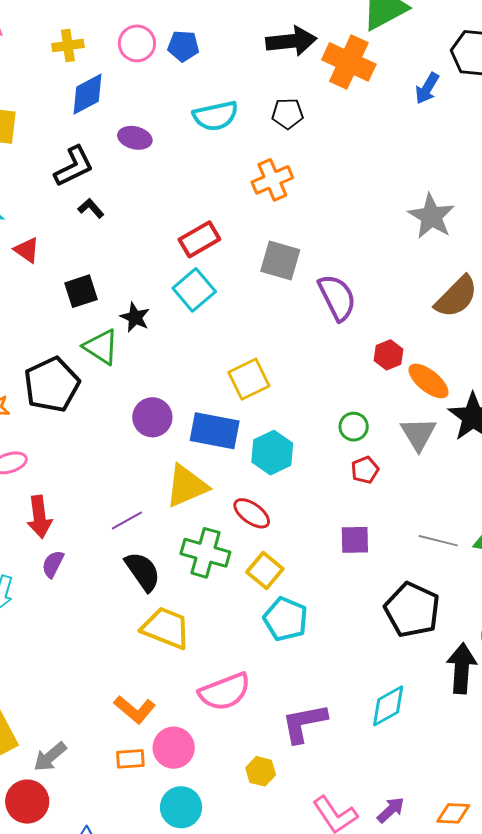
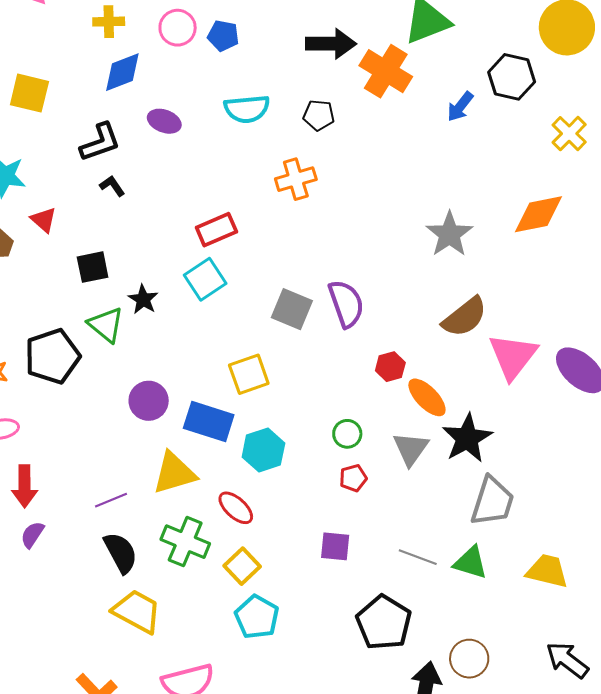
gray square: (280, 261) -> (292, 309), moved

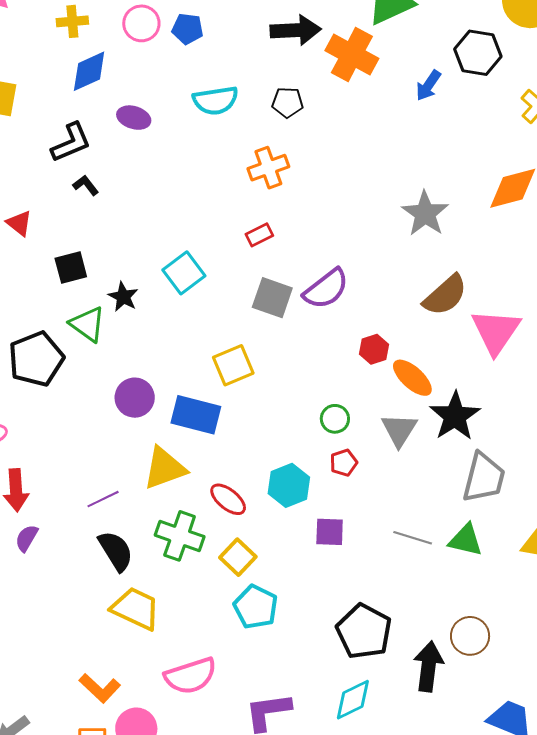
red rectangle: (216, 230) -> (259, 235), moved, size x0.7
purple semicircle: (346, 304) -> (326, 289), turned 75
cyan hexagon: (263, 450) -> (289, 485), moved
black pentagon: (384, 623) -> (364, 631), moved

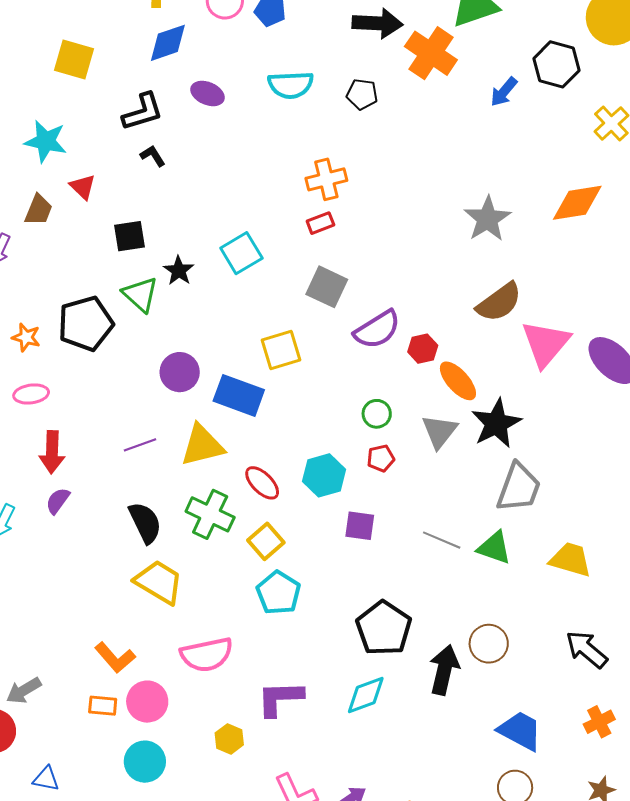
orange cross: (268, 168) -> (326, 179), moved
purple semicircle: (326, 289) -> (377, 329), moved
purple line: (103, 499) -> (140, 445), moved

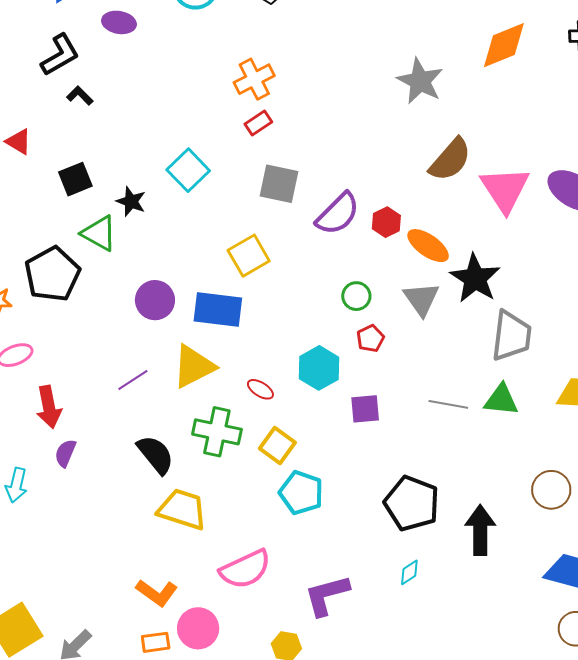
red ellipse: (262, 483) -> (260, 389), size x0.7
brown circle: (489, 644) -> (551, 490), moved
cyan diamond: (366, 695) -> (409, 572), size x0.6

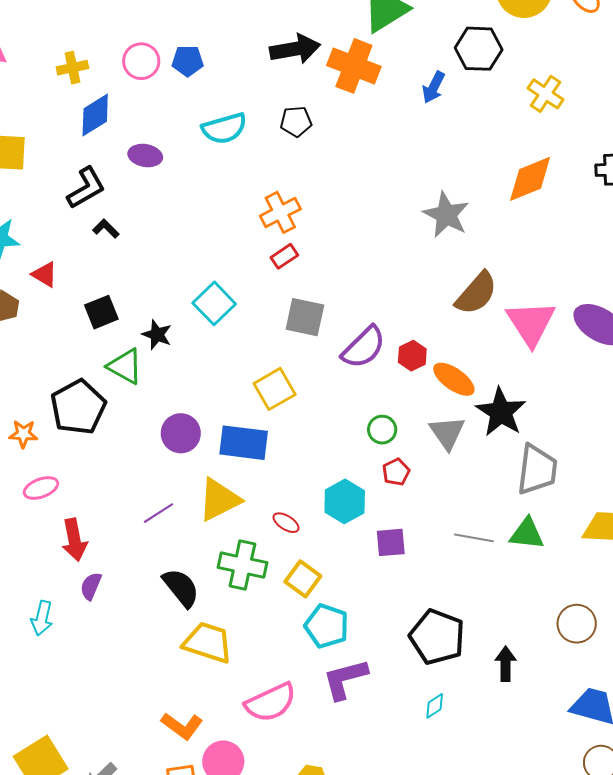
black arrow: (480, 530) -> (506, 664), size x0.7
purple L-shape: (327, 595) -> (345, 679), moved

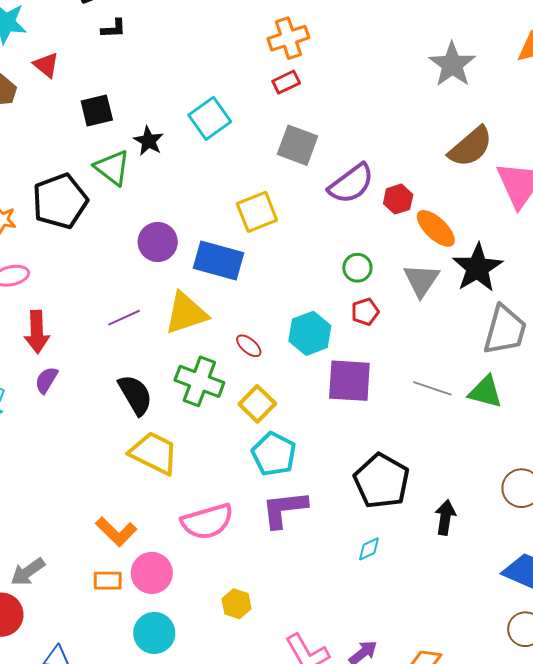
black L-shape: (106, 229) -> (114, 29), turned 124
purple square: (391, 542) -> (349, 381), size x1.5

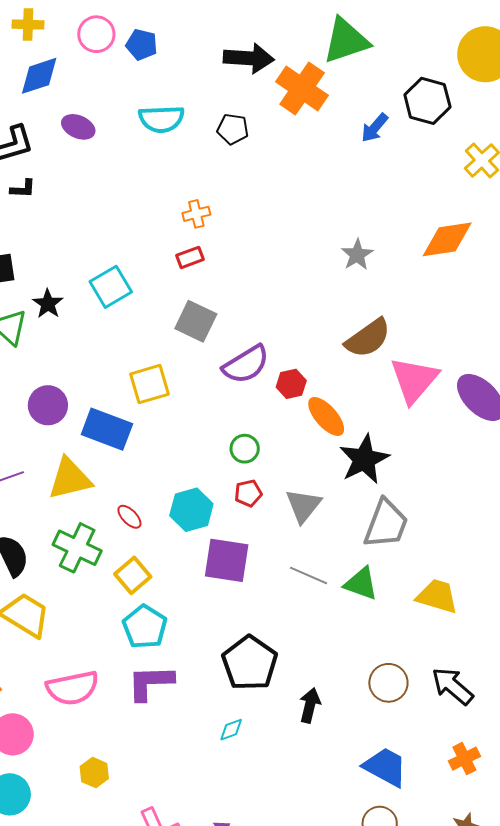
orange cross: (288, 38) -> (196, 214), size x0.7
gray star: (452, 65) -> (357, 255), size x0.7
gray triangle: (421, 280) -> (303, 506), moved

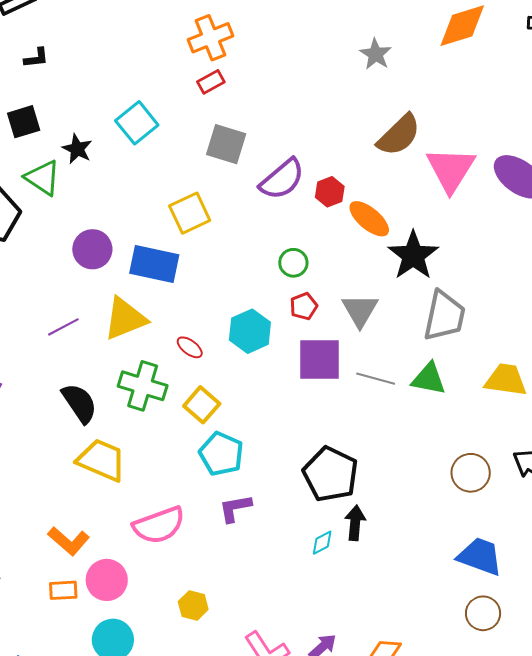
black L-shape: (23, 189) -> (36, 58), moved
orange cross: (196, 214) -> (211, 38), size x1.6
purple square: (227, 560) -> (320, 360), moved
purple L-shape: (150, 683) -> (235, 508), size x0.7
black arrow: (310, 705) -> (355, 523), moved

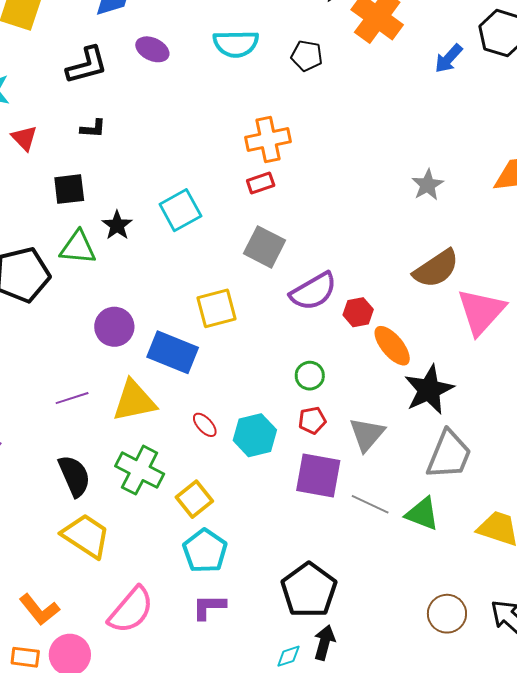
green triangle: (43, 178) -> (78, 248), turned -39
red ellipse: (190, 347) -> (205, 425), moved
pink semicircle: (159, 525) -> (131, 610), turned -40

